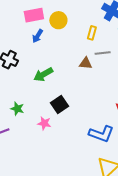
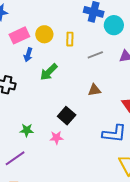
yellow rectangle: (92, 33) -> (70, 39), moved
brown triangle: (86, 63) -> (94, 90), moved
green arrow: (43, 74) -> (49, 72), moved

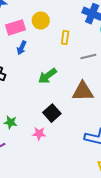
yellow circle: (44, 34) -> (41, 21), moved
green arrow: (49, 72) -> (47, 76), moved
brown triangle: (94, 90) -> (83, 91), size x1.6

